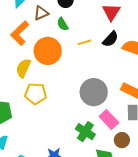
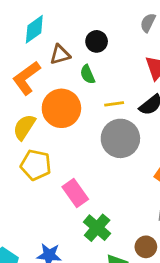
gray circle: (94, 92) -> (120, 138), moved
pink rectangle: (109, 120) -> (75, 193), moved

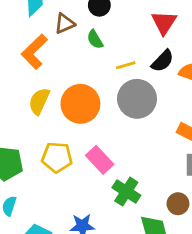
orange circle: (61, 108) -> (80, 104), moved
yellow pentagon: (36, 165) -> (57, 157), moved

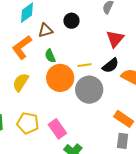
green semicircle: (95, 39) -> (50, 56), moved
orange circle: (80, 104) -> (60, 78), moved

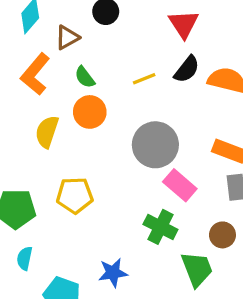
orange circle: (60, 78) -> (90, 112), moved, size x0.7
gray circle: (89, 90) -> (155, 145), moved
pink rectangle: (57, 129) -> (180, 185), moved

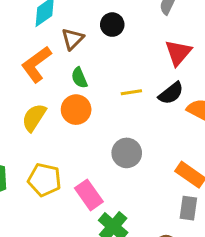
brown triangle: (67, 37) -> (73, 39), turned -30
gray circle: (155, 145) -> (127, 153), size x0.7
pink rectangle: (180, 185) -> (89, 195), moved

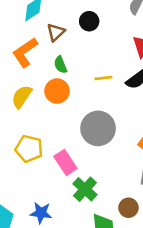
gray circle: (127, 153) -> (98, 128), size x1.4

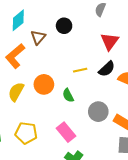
green semicircle: (60, 65) -> (68, 95), moved
gray circle: (98, 128) -> (98, 112), moved, size x0.7
pink rectangle: (65, 162) -> (66, 132), moved

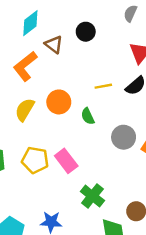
brown triangle: (38, 37) -> (54, 45), turned -35
pink rectangle: (66, 132) -> (66, 161), moved

